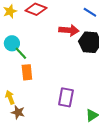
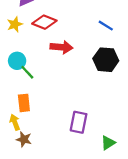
red arrow: (69, 30) -> (61, 47), moved
orange rectangle: (27, 72) -> (24, 103), moved

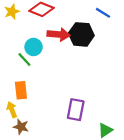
black hexagon: (106, 60) -> (81, 34), moved
cyan circle: (17, 61) -> (34, 47), moved

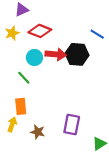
cyan circle: (34, 47) -> (34, 58), moved
yellow arrow: (12, 110) -> (12, 124), turned 40
brown star: (21, 127) -> (38, 132), moved

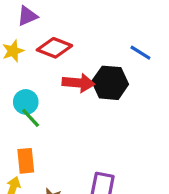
cyan circle: (34, 58) -> (26, 102), moved

